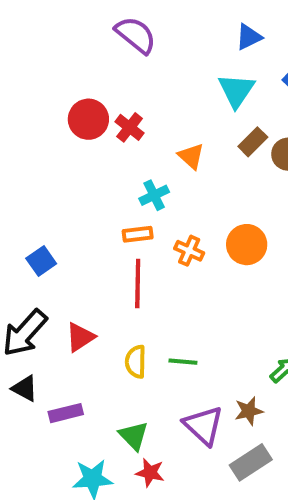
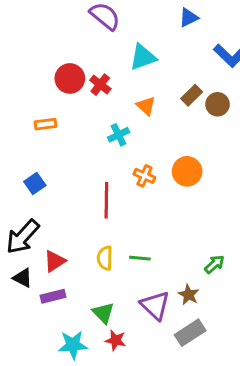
cyan triangle: (236, 90) -> (143, 57), moved, turned 36
orange rectangle: (138, 234) -> (45, 124), moved
red triangle: (80, 337) -> (55, 261), moved
brown star: (249, 411) -> (189, 295), turned -30

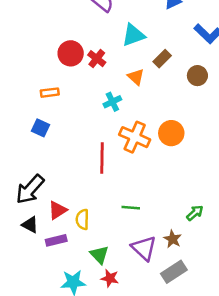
brown rectangle: (192, 95) -> (162, 59), moved
orange cross: (144, 176) -> (135, 137), size x1.6
blue square: (35, 184) -> (41, 128), moved, turned -30
yellow semicircle: (105, 258) -> (82, 219), moved

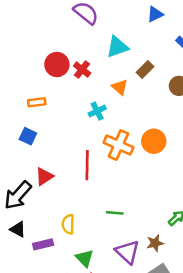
red triangle: (58, 210) -> (44, 176), moved
brown star: (173, 239) -> (155, 243), turned 30

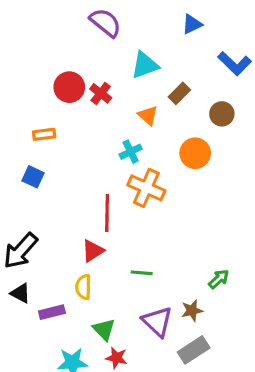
cyan cross: (97, 111) -> (131, 152), moved
orange circle: (154, 141) -> (195, 153), moved
red triangle: (44, 176) -> (93, 251), moved

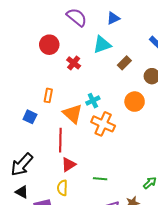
blue triangle: (192, 24) -> (113, 18), moved
red circle: (69, 87) -> (49, 45), moved
orange triangle: (148, 115) -> (73, 114), moved, size x1.5
orange rectangle: (44, 134) -> (48, 95), moved, turned -72
red line: (107, 213) -> (60, 140), moved

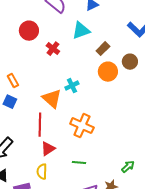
orange rectangle: (48, 95) -> (13, 81), moved, turned -40
orange circle: (135, 102) -> (108, 72), moved
orange cross: (103, 124) -> (82, 126), moved

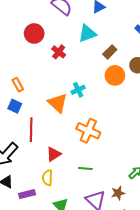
red line: (40, 125) -> (31, 130), moved

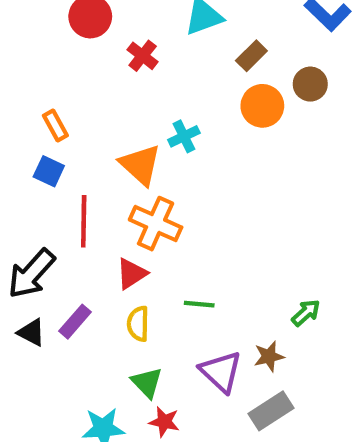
orange cross: (88, 131) -> (156, 224), moved
yellow semicircle: (47, 178) -> (138, 324), moved
purple rectangle: (27, 194) -> (75, 322), moved, turned -35

